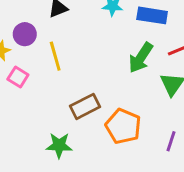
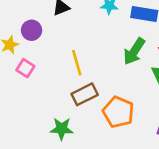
yellow line: (55, 56) -> (77, 63), moved

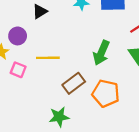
green arrow: (134, 51) -> (101, 53), moved
yellow line: (77, 63) -> (48, 58), moved, turned -65

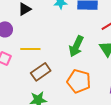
brown rectangle: (74, 83) -> (41, 72), moved

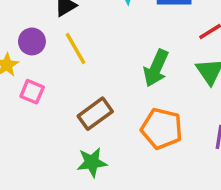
yellow line: (30, 49) -> (76, 49), moved, turned 60

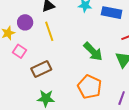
green arrow: (156, 68) -> (93, 52), turned -80
brown rectangle: (95, 114) -> (41, 69), moved

